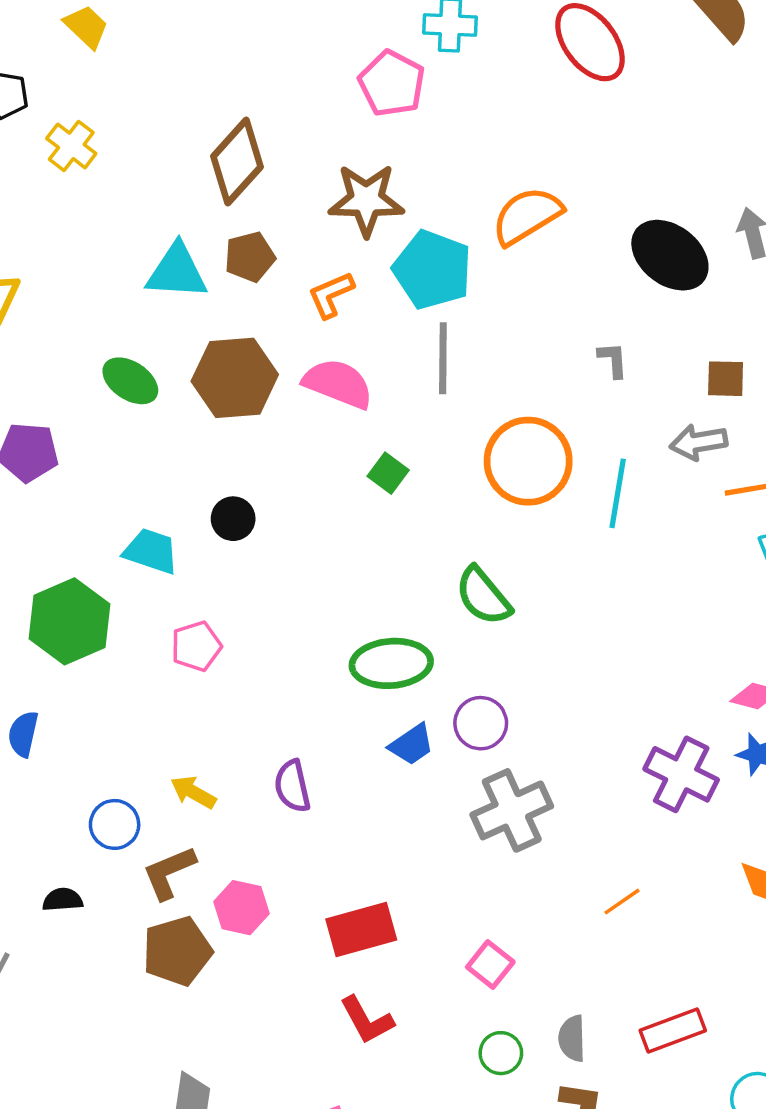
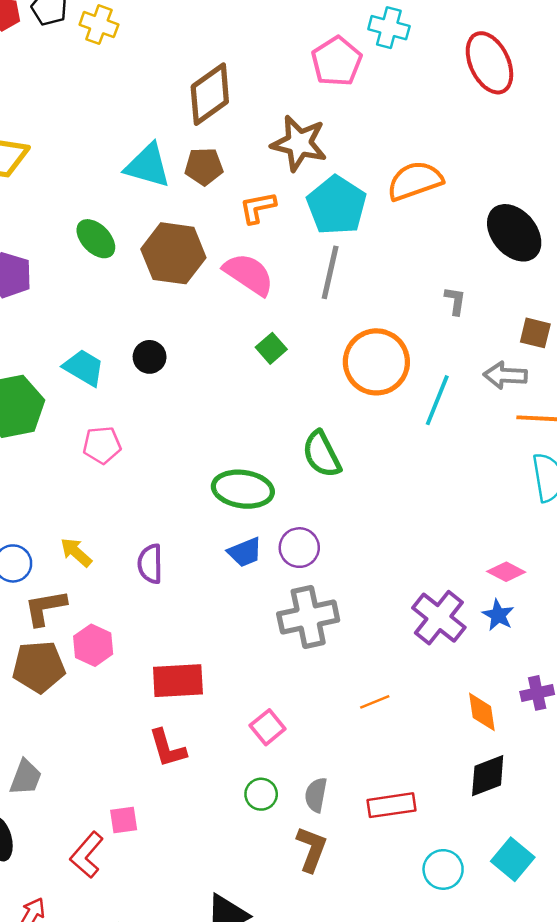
yellow cross: (71, 146) -> (99, 25), moved, turned -30

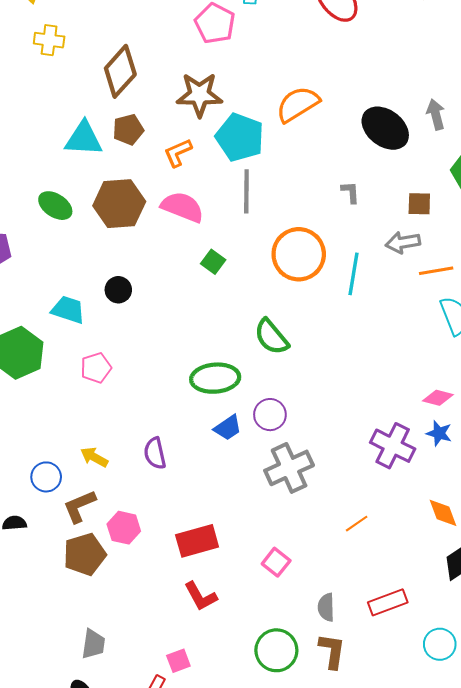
yellow cross: (99, 25) -> (49, 40), moved
green circle: (261, 794) -> (276, 650), moved, size x1.6

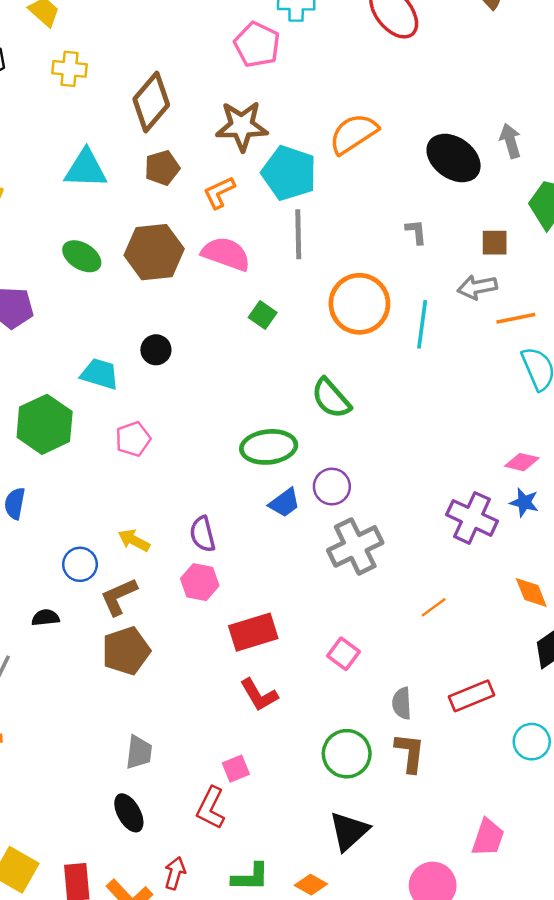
cyan triangle: (84, 139) -> (86, 169), moved
pink hexagon: (124, 528) -> (200, 582), moved

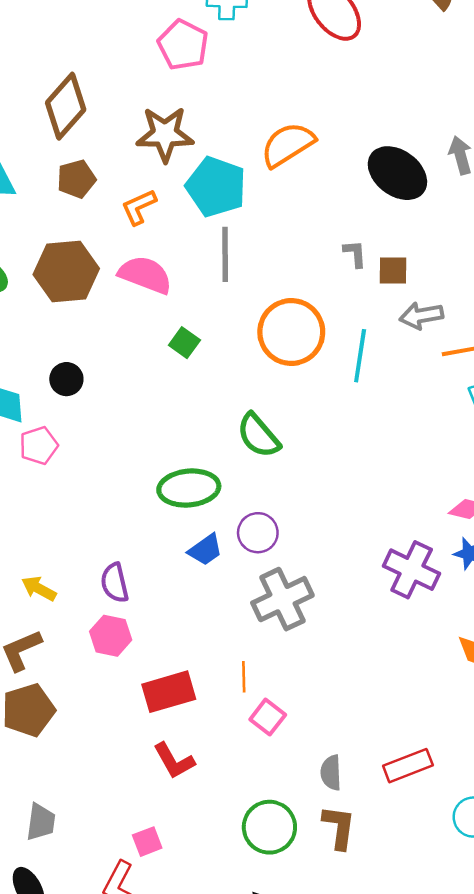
brown square: (495, 243) -> (393, 271), moved
pink pentagon: (133, 439) -> (39, 445), moved
orange line: (434, 607) -> (244, 677), moved, turned -56

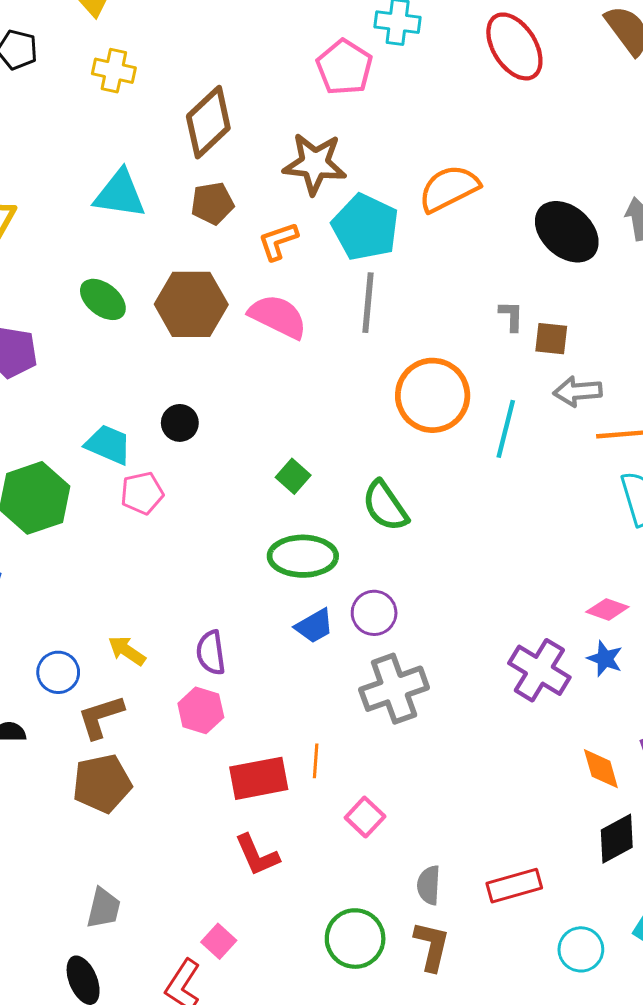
green square: (184, 343) -> (293, 476), moved
orange line: (244, 677) -> (316, 761), moved
pink square: (147, 842) -> (219, 941), turned -32

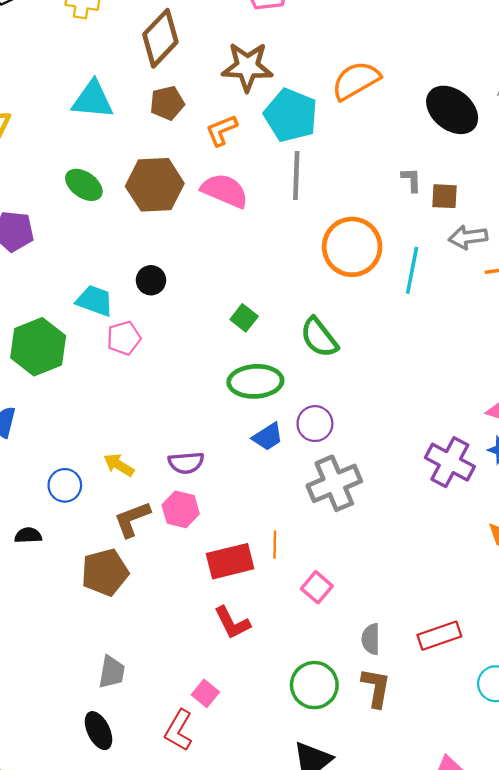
purple semicircle: (211, 653) -> (186, 463), turned -84
brown L-shape: (101, 717) -> (132, 519), moved

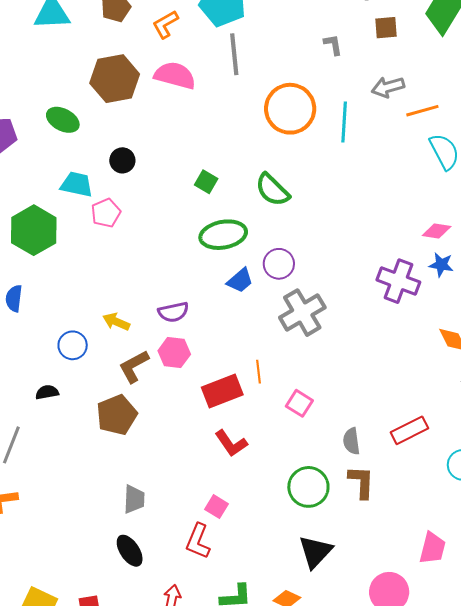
green ellipse: (84, 185) -> (63, 120), moved
brown square: (445, 196) -> (386, 28), moved

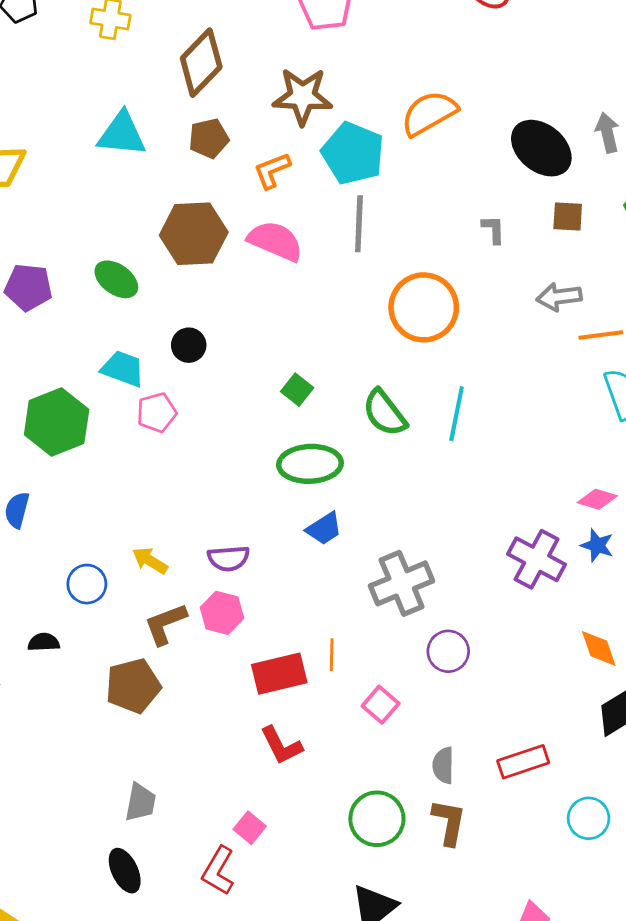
cyan line: (344, 122) -> (457, 414), moved
purple circle: (279, 264) -> (448, 651), moved

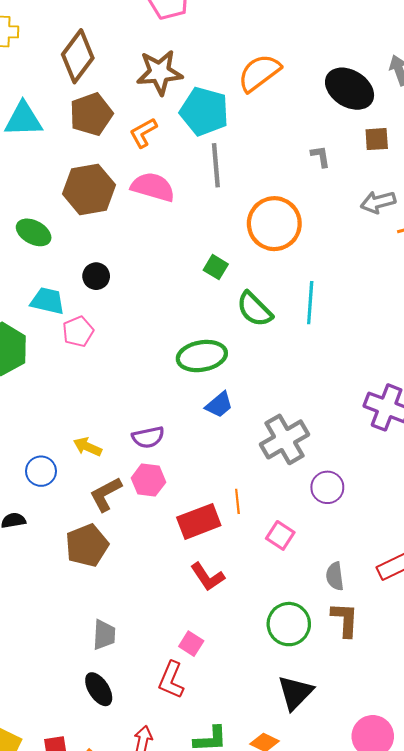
brown pentagon: (209, 138) -> (91, 114), size x1.4
green square: (297, 390) -> (216, 267), moved

